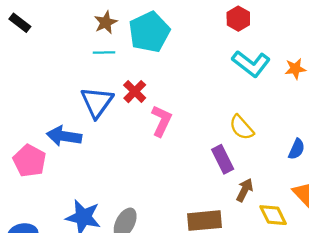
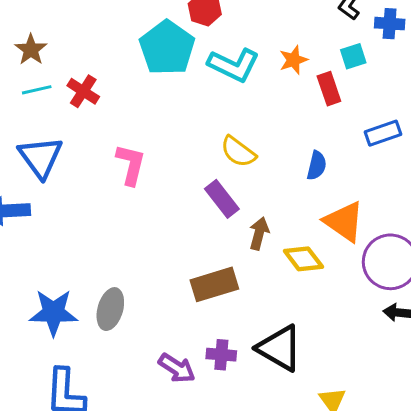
cyan pentagon: (149, 32) -> (167, 48), moved
red cross: (135, 92) -> (83, 91), moved

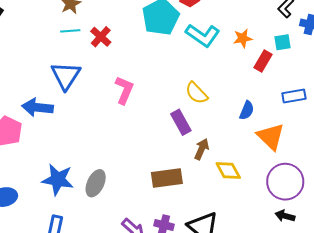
red rectangle: (329, 89) -> (263, 61), turned 40
orange triangle: (344, 221) -> (271, 137), moved

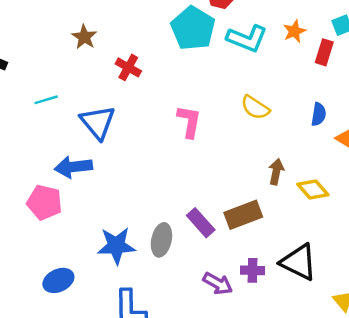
cyan line: (70, 31) -> (46, 100), moved
pink L-shape: (124, 90) -> (189, 121), moved
purple rectangle: (181, 122) -> (201, 223), moved

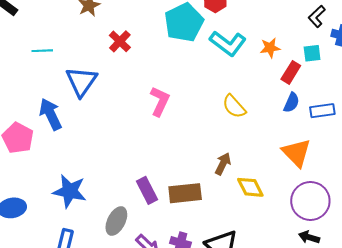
yellow semicircle: (255, 107) -> (234, 106), moved
blue semicircle: (319, 114) -> (291, 103), moved
blue arrow: (73, 167) -> (51, 114), turned 56
gray ellipse: (161, 240) -> (116, 221), moved

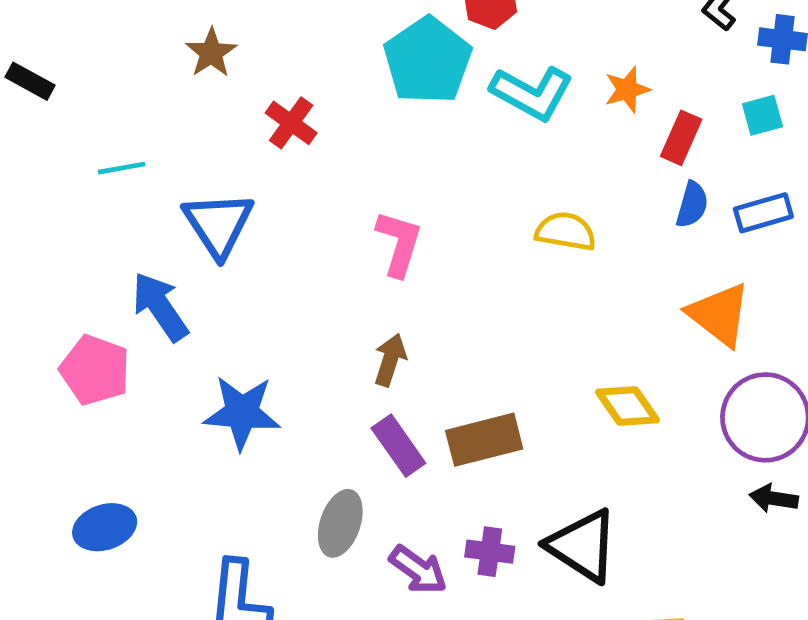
cyan square: (312, 53) -> (762, 115), moved
yellow semicircle: (234, 106) -> (566, 231), turned 150
brown arrow: (223, 164) -> (390, 360), moved
blue star: (70, 191) -> (242, 413), moved

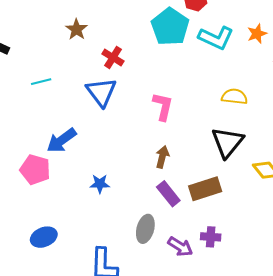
blue triangle: (218, 224) -> (101, 92), moved
blue arrow: (160, 307) -> (62, 140), turned -88
blue star: (242, 413) -> (100, 184), size x0.6
black triangle: (583, 546) -> (227, 142), moved, turned 40

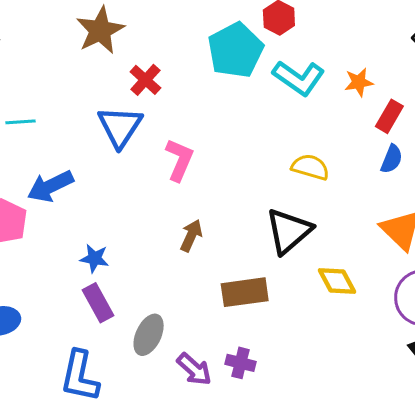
brown star: (77, 29) -> (100, 30), size x1.5
cyan line: (41, 82) -> (21, 122), moved
pink L-shape: (163, 106) -> (179, 160), moved
purple rectangle: (168, 194) -> (98, 303), moved

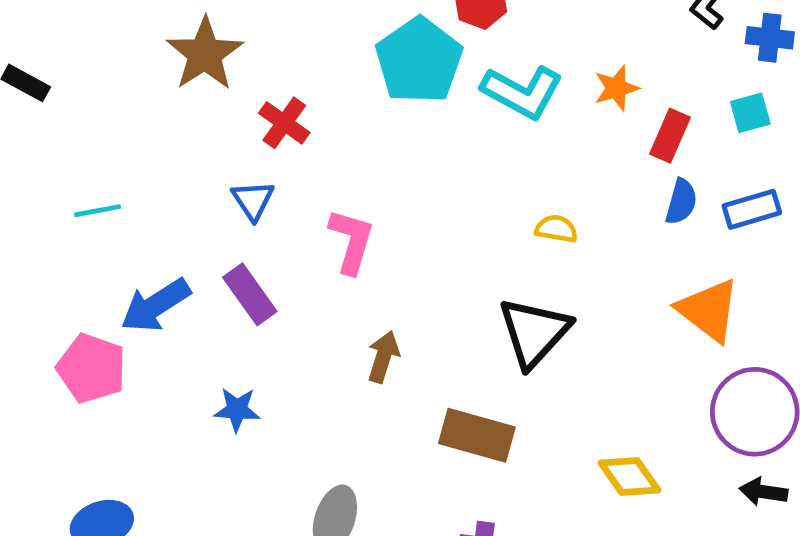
blue triangle: (120, 127) -> (253, 200), size x0.6
yellow semicircle: (310, 167) -> (556, 229), size x0.7
yellow diamond: (337, 281) -> (629, 477), moved
brown rectangle: (245, 292) -> (477, 435), turned 30
purple rectangle: (98, 303) -> (250, 294), moved

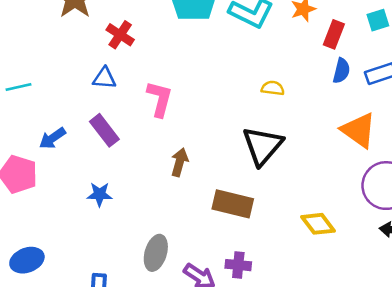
blue triangle: (253, 200) -> (104, 78), turned -50
blue arrow: (156, 305) -> (52, 138), size x0.7

